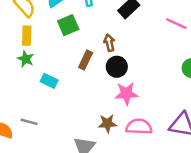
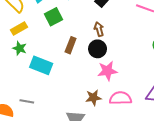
yellow rectangle: (27, 36) -> (19, 29), turned 63
brown arrow: (109, 43) -> (99, 29), moved
cyan rectangle: (49, 81) -> (41, 65), size x1.5

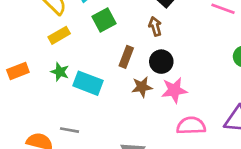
brown arrow: (99, 29) -> (155, 26), moved
green star: (20, 48) -> (60, 72), moved
brown star: (93, 98) -> (142, 87), moved

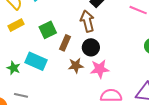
green square: (104, 20) -> (48, 30), moved
brown arrow: (155, 26) -> (87, 21), size x1.5
green star: (60, 72) -> (14, 68), moved

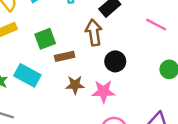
brown rectangle: (65, 43) -> (65, 56), turned 49
black circle: (91, 47) -> (115, 61), moved

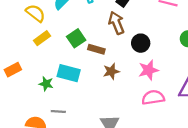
brown rectangle: (65, 56) -> (96, 49), turned 42
pink star: (103, 91) -> (148, 70), moved

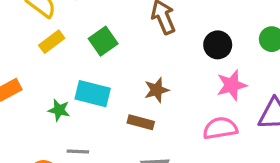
black circle: (141, 43) -> (218, 45), moved
brown rectangle: (96, 49) -> (141, 122), moved
pink star: (148, 70) -> (232, 85), moved

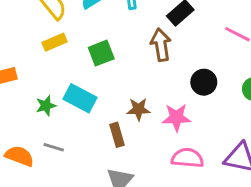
pink star: (232, 85) -> (176, 117), moved
green star: (59, 110) -> (46, 106), turned 30
brown rectangle: (141, 122) -> (117, 135), turned 45

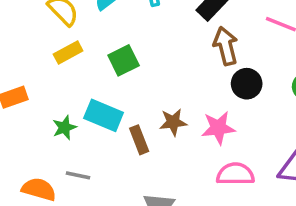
brown arrow: (161, 45) -> (226, 46), moved
brown rectangle: (117, 135) -> (139, 140), moved

